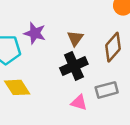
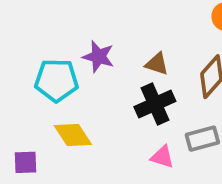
brown triangle: (75, 38) -> (157, 64), turned -48

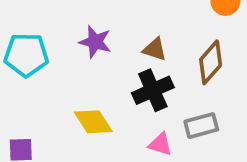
cyan pentagon: (57, 80) -> (26, 55), moved
yellow diamond: (73, 135) -> (93, 122), moved

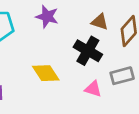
brown triangle: (155, 49) -> (100, 22), moved
black cross: (153, 90) -> (88, 51), turned -36

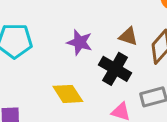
purple star: (47, 17) -> (80, 42), moved

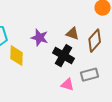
yellow diamond: (68, 94) -> (17, 56), moved, turned 35

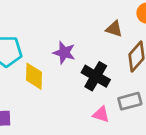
brown triangle: (73, 34) -> (114, 29), moved

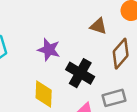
yellow diamond: (34, 76) -> (44, 94), moved

